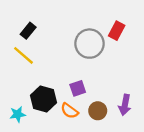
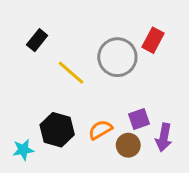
yellow line: (23, 55) -> (71, 73), moved
purple square: (78, 88) -> (139, 119), moved
orange semicircle: (69, 111) -> (100, 130), moved, turned 114

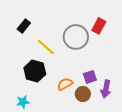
black hexagon: (57, 130) -> (35, 71), moved
cyan star: (23, 150) -> (23, 102), moved

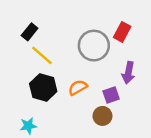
yellow line: (46, 47) -> (42, 55), moved
orange semicircle: (65, 84) -> (78, 88), moved
purple arrow: (106, 89) -> (128, 73), moved

